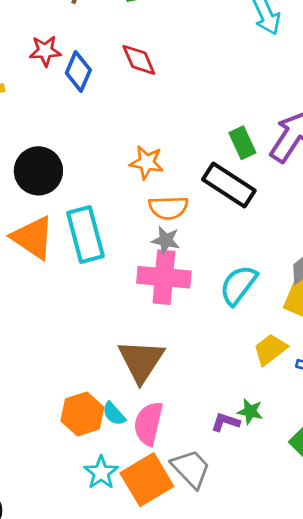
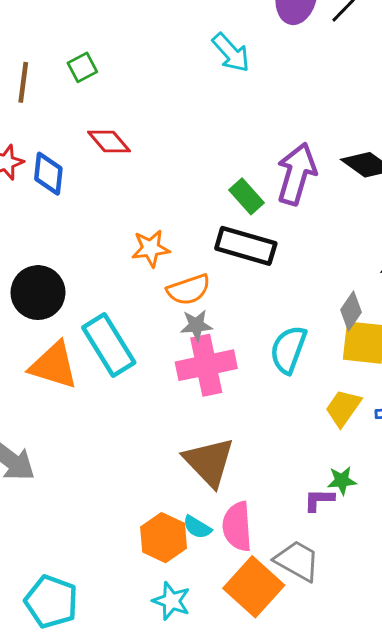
cyan star: (101, 473) -> (171, 601), moved

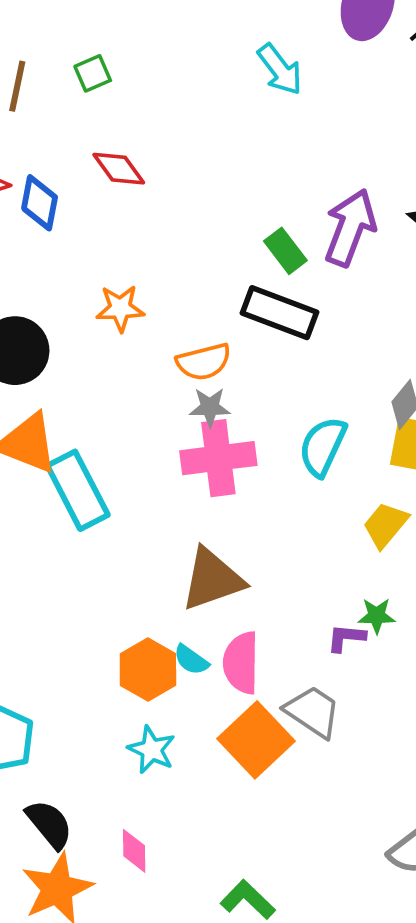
orange star: (151, 248) -> (120, 308), moved
cyan rectangle: (109, 345) -> (78, 490), moved
brown triangle: (209, 462) -> (212, 579), turned 50

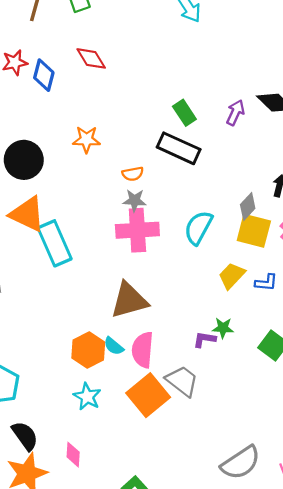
purple arrow: (350, 228) -> (235, 113), moved, size x0.6
orange semicircle: (204, 362) -> (133, 174), size x0.7

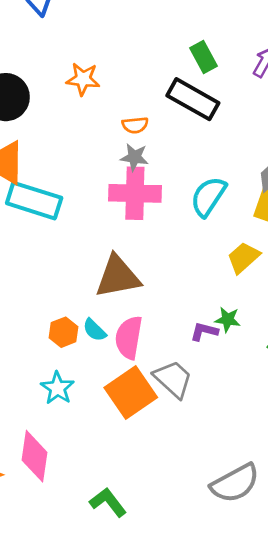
cyan rectangle: (55, 243) -> (34, 201), turned -54
orange hexagon: (88, 350) -> (64, 332), size x0.7
pink diamond: (73, 455) -> (35, 456), size x1.6

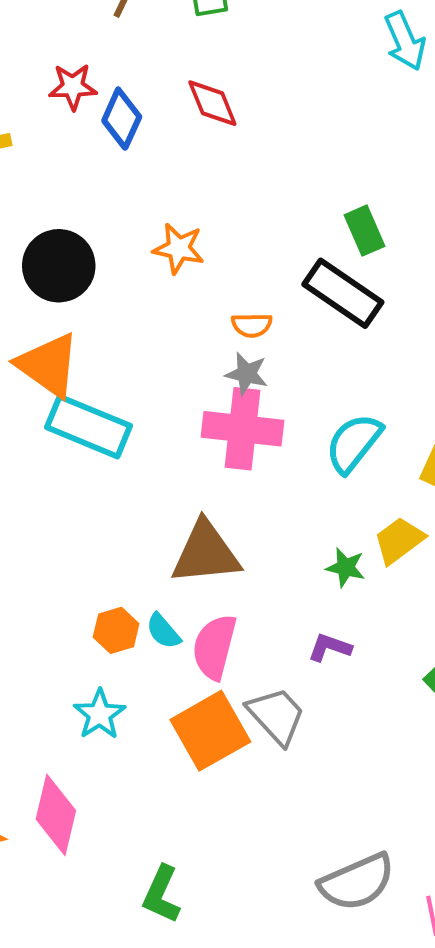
green star: (228, 319) -> (346, 567), moved
green L-shape: (108, 502) -> (161, 894), turned -123

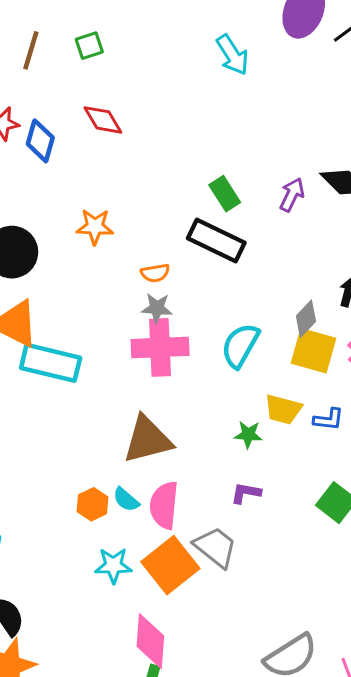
yellow trapezoid: (399, 540) -> (283, 409), turned -120
cyan star: (100, 714) -> (113, 565), moved, turned -30
pink diamond: (56, 815) -> (150, 641), moved

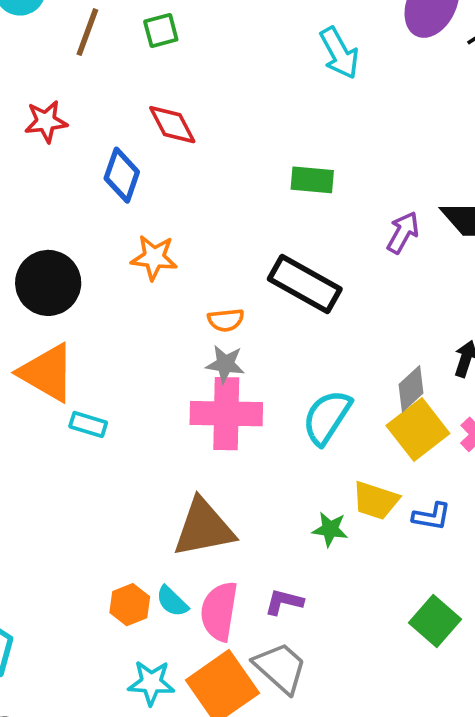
blue diamond: (40, 141) -> (122, 175), moved
green rectangle: (225, 194) -> (312, 180), moved, turned -56
yellow square: (313, 351) -> (418, 429), turned 33
cyan rectangle: (51, 363) -> (88, 424), size x0.5
purple L-shape: (246, 493) -> (284, 602), moved

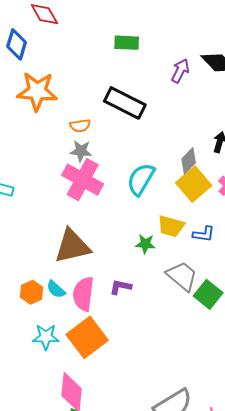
orange star: (154, 257) -> (37, 91), size x1.5
pink cross: (226, 414) -> (83, 180), turned 30
gray trapezoid: (280, 668) -> (182, 276), moved

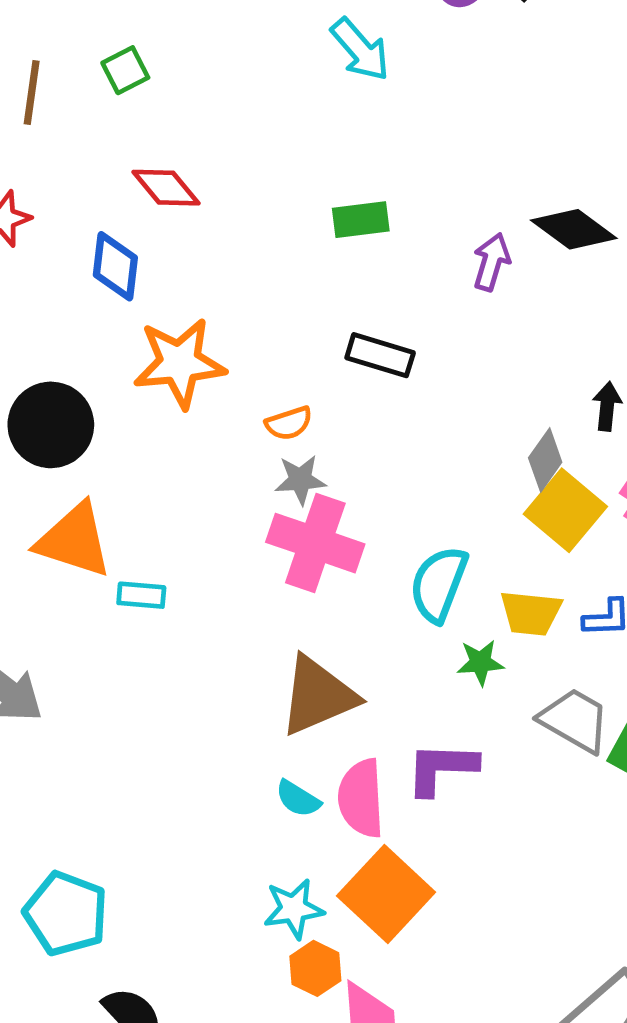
black rectangle: (125, 103) -> (380, 355), size x0.7
cyan semicircle: (141, 179) -> (439, 584), moved
purple L-shape: (120, 287) -> (441, 768), size x1.5
orange hexagon: (32, 292) -> (315, 968), moved

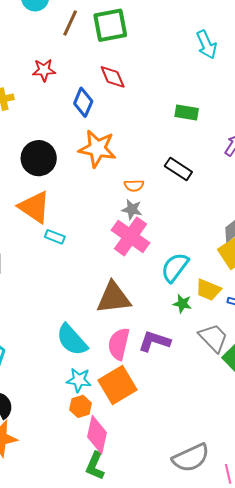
green square: (125, 70) -> (110, 25), size x1.8
cyan semicircle: (298, 799) -> (72, 340), moved, size x1.8

